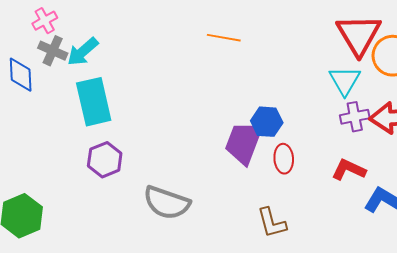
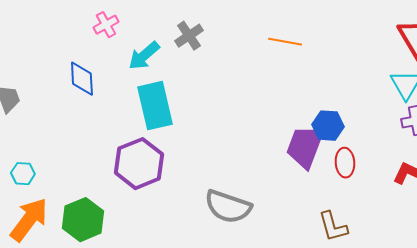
gray cross: (53, 51) -> (189, 36), moved, turned 32
purple hexagon: (105, 160) -> (139, 164), moved, size x1.4

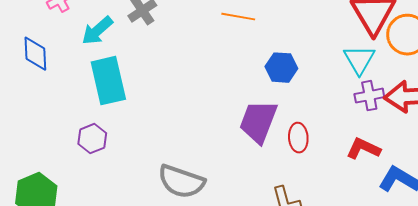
blue hexagon: (328, 126) -> (281, 68), moved
purple hexagon: (139, 164) -> (92, 139), size x0.6

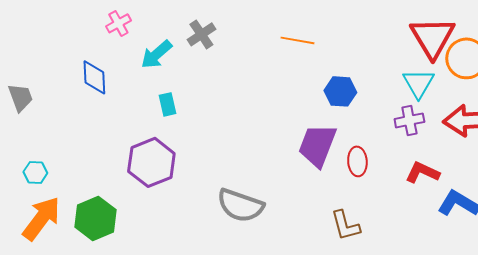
cyan rectangle: (108, 81) -> (167, 104), size x0.5
purple cross: (369, 96) -> (409, 120), moved
purple hexagon: (92, 139) -> (151, 162), size x1.6

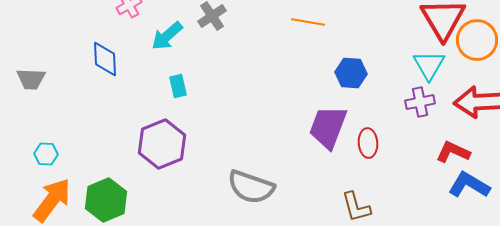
gray trapezoid: (20, 97) -> (31, 79), turned 112
red L-shape: (422, 172) -> (453, 152), moved

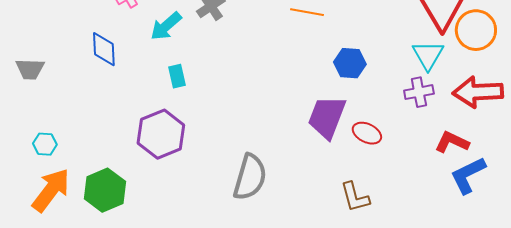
red ellipse: (368, 143) -> (367, 133), turned -60
blue L-shape: (469, 185) -> (468, 175), turned -57
gray semicircle: (251, 187) -> (250, 177), turned -93

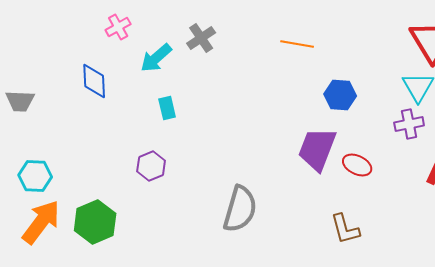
purple hexagon: (161, 134) -> (151, 166), size x0.6
cyan hexagon: (45, 144) -> (35, 176), size x1.4

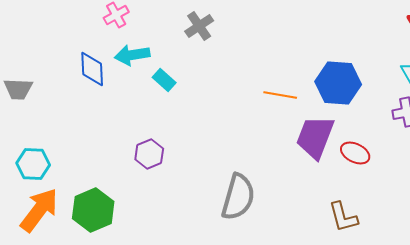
orange line: (297, 44) -> (280, 95), moved
cyan arrow: (156, 58) -> (132, 55), moved, turned 32
blue hexagon: (340, 95) -> (338, 83), size x1.4
cyan rectangle: (167, 108) -> (164, 80), moved, turned -35

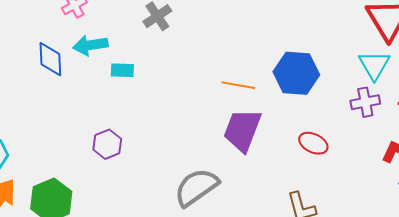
cyan rectangle: (164, 80) -> (122, 70), turned -40
purple trapezoid: (315, 137) -> (242, 130), moved
gray semicircle: (238, 197) -> (196, 187), turned -141

